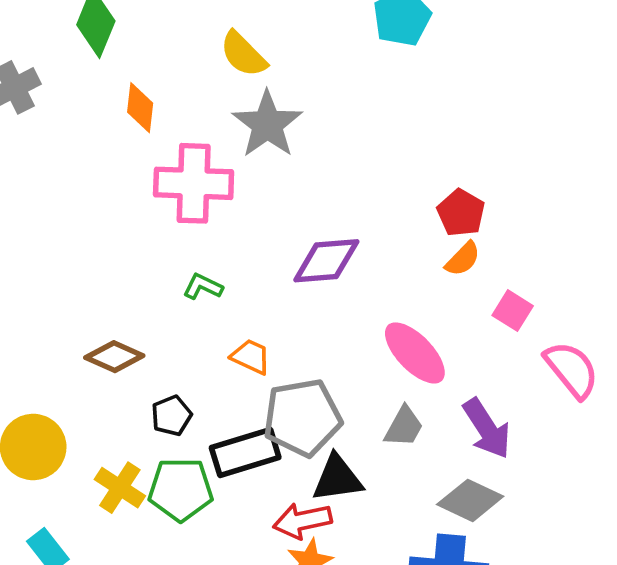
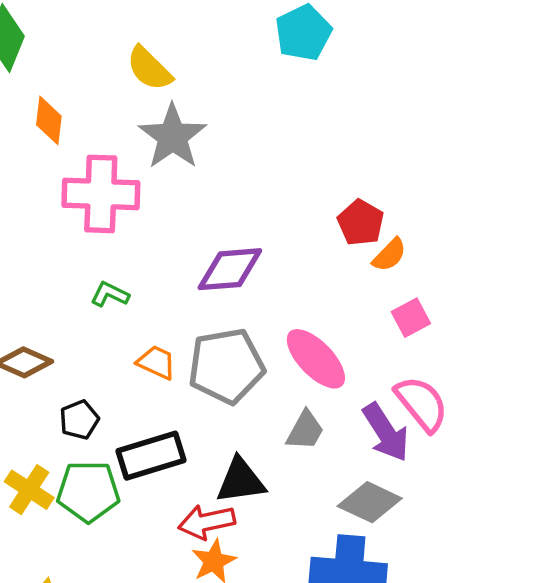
orange semicircle: (463, 259) -> (389, 255), moved
pink square: (513, 311) -> (411, 318), turned 30
pink semicircle: (572, 370) -> (422, 404), moved
gray pentagon: (302, 417) -> (226, 366), moved

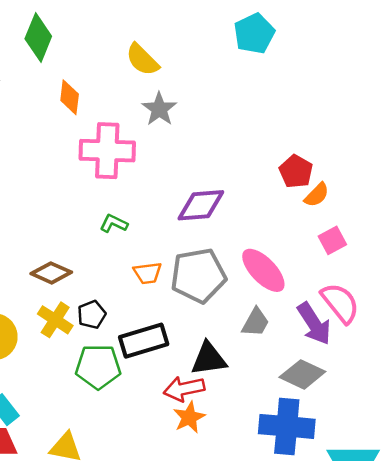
gray star: (173, 137) -> (159, 109), size x0.7
orange trapezoid: (156, 362) -> (148, 273), turned 148
yellow cross: (29, 490) -> (55, 320), moved

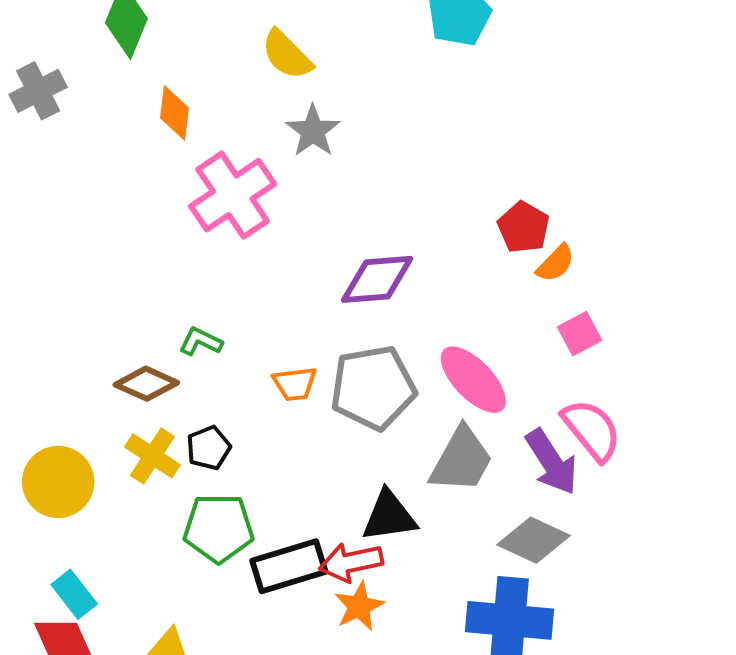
pink cross: (107, 151) -> (233, 195), turned -36
green L-shape: (114, 224) -> (201, 342), moved
gray trapezoid: (256, 322) -> (461, 460), size x1.5
black rectangle: (144, 341) -> (289, 566), moved

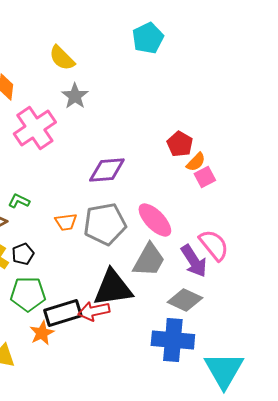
pink square: (580, 334) -> (205, 177), moved
black triangle: (389, 516) -> (113, 288), size x1.4
orange star: (359, 606) -> (42, 333), moved

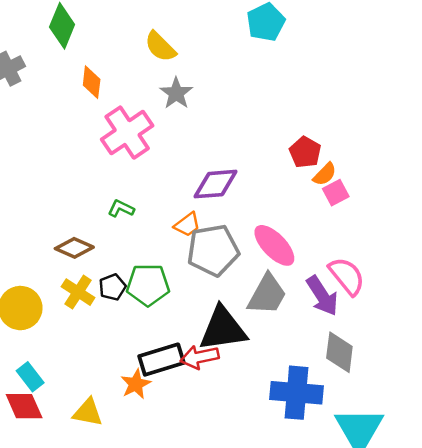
green L-shape: (19, 201) -> (121, 209), moved
orange trapezoid: (66, 222) -> (187, 225), moved, turned -30
green pentagon: (28, 294) -> (148, 285), moved
gray diamond: (185, 300) -> (339, 352), moved, turned 72

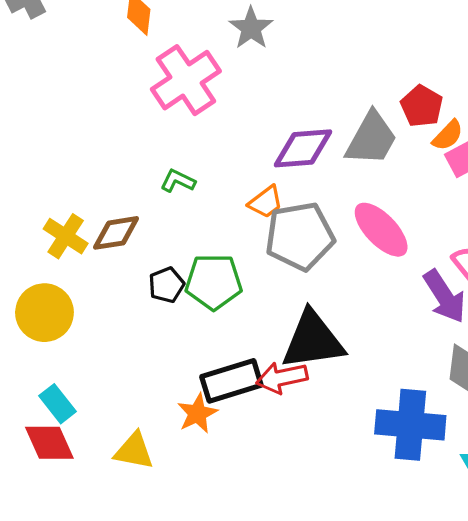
brown diamond: (74, 248) -> (116, 233), turned -33
yellow cross: (78, 292) -> (66, 236), moved
gray trapezoid: (267, 295) -> (371, 139), moved

